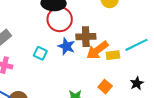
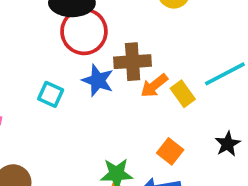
orange arrow: (97, 50) -> (154, 86), size x0.7
yellow rectangle: (113, 55) -> (183, 94), turned 64

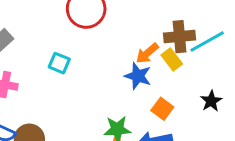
brown cross: (133, 62) -> (179, 37), moved
blue star: (98, 80) -> (138, 76), moved

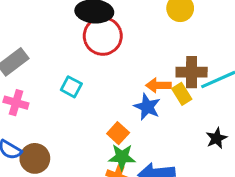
orange arrow: (147, 53) -> (158, 85), turned 35
orange square: (162, 109) -> (118, 133), moved

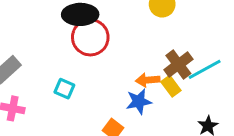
brown cross: (192, 72) -> (178, 65), turned -32
blue star: (147, 107) -> (139, 101), turned -30

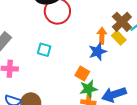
orange arrow: (148, 80) -> (102, 36), turned 105

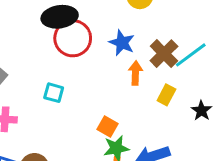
yellow rectangle: (119, 38) -> (166, 95), moved, turned 72
blue star: (98, 52) -> (122, 43), moved, turned -30

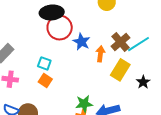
blue star: (122, 43) -> (81, 42), moved
yellow rectangle: (166, 95) -> (120, 70), size x1.5
orange square: (108, 127) -> (45, 80), moved

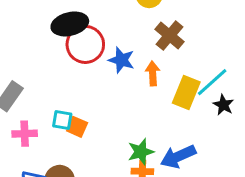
brown cross: (120, 42) -> (169, 36), moved
cyan line: (138, 44) -> (212, 82), moved
cyan square: (44, 63) -> (62, 120), moved

